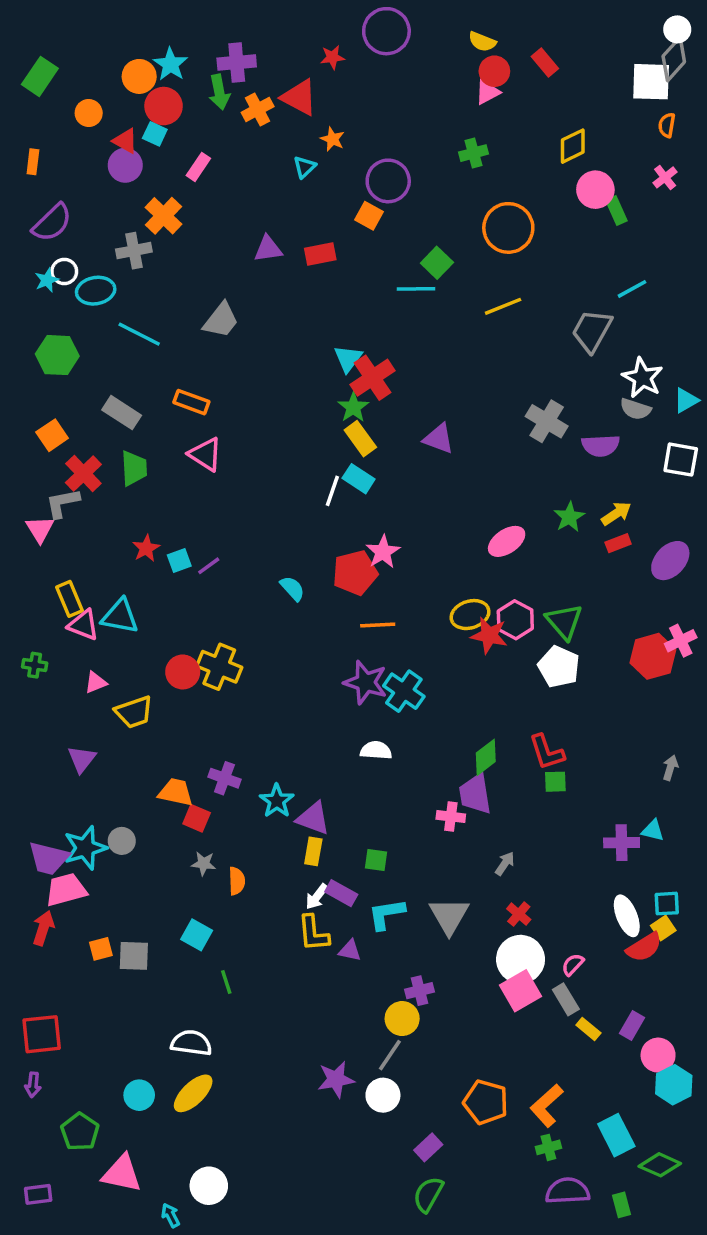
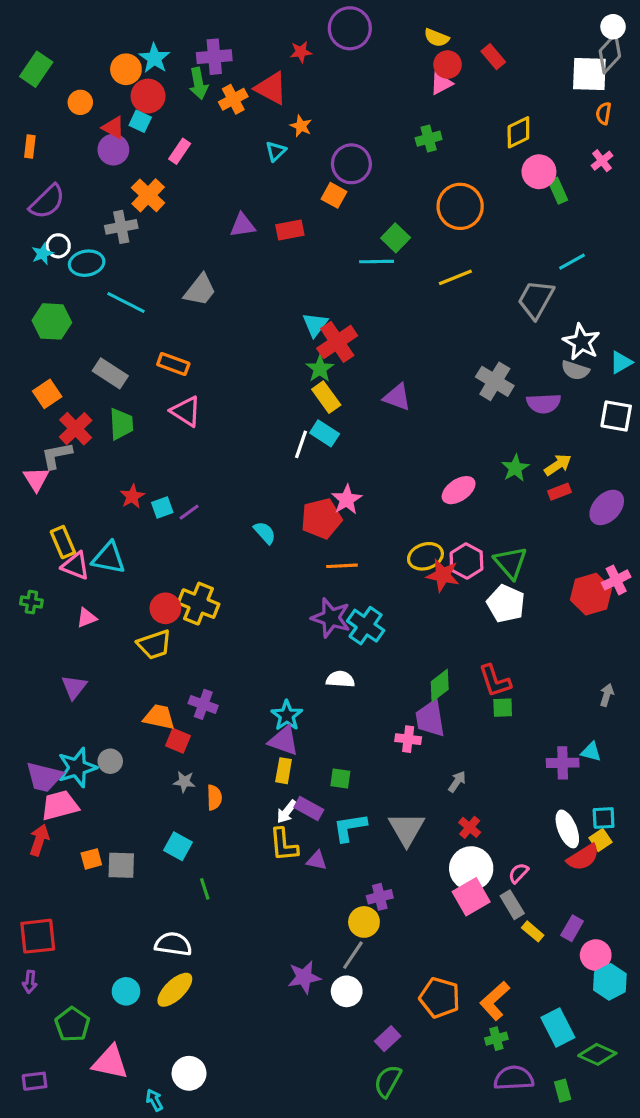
yellow trapezoid: (134, 712) -> (154, 645), moved
cyan star: (277, 801) -> (287, 716), moved

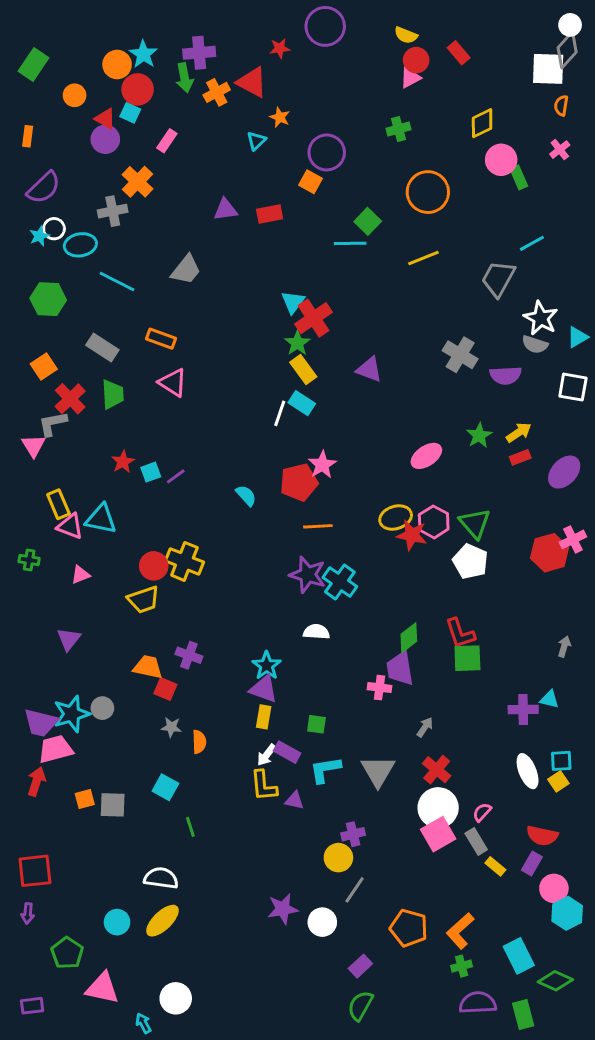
green square: (503, 708) -> (467, 658), size x1.5
red cross: (470, 827) -> (437, 770), size x1.4
red semicircle: (583, 857) -> (542, 836), moved, turned 44
gray line: (353, 955) -> (355, 890), moved
green rectangle: (563, 1091) -> (523, 1014), size x1.4

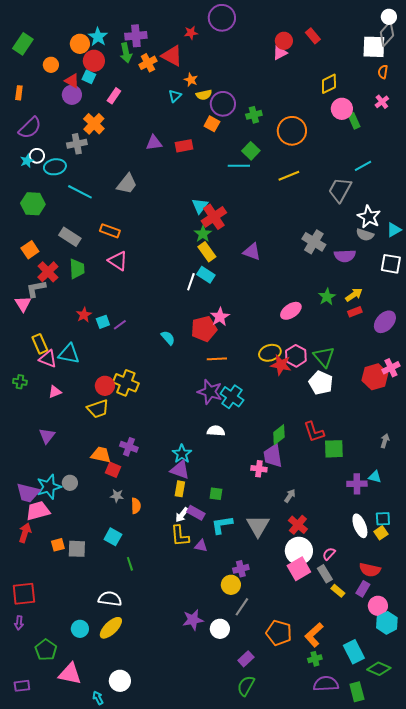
yellow semicircle: (406, 35) -> (204, 95), moved, turned -35
green cross: (399, 129) -> (254, 115), moved
green square: (467, 658) -> (334, 449), moved

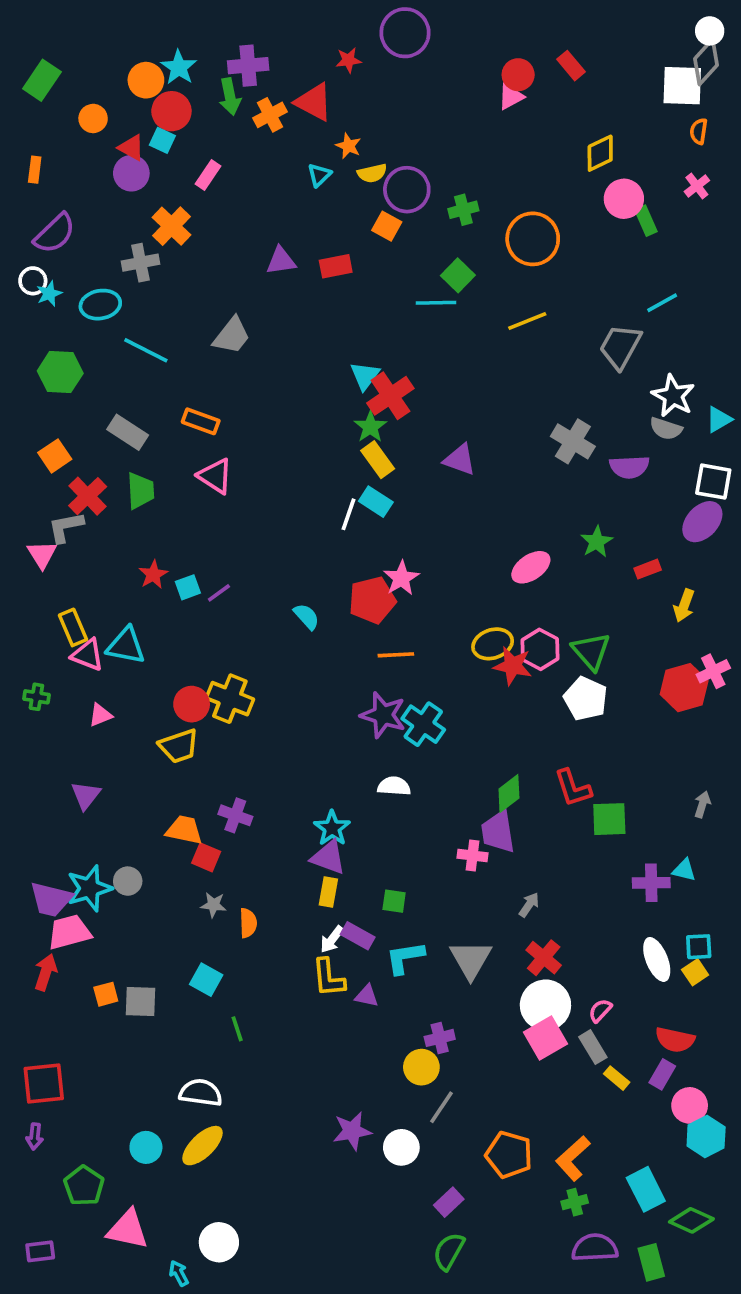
white circle: (37, 156) -> (33, 281), moved
yellow arrow: (354, 295) -> (684, 606), moved, turned 144
purple ellipse: (385, 322) -> (702, 522), moved

